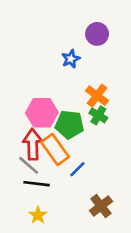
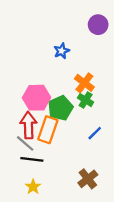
purple circle: (97, 34) -> (98, 25), moved
green pentagon: (69, 125) -> (60, 108), turned -30
orange rectangle: (55, 150) -> (48, 130), turned 55
blue line: (77, 169) -> (95, 133), moved

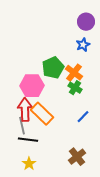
blue star: (62, 51) -> (83, 45), moved
green pentagon: (60, 108) -> (53, 68), moved
orange rectangle: (48, 130) -> (42, 114), turned -65
gray line: (25, 143) -> (22, 126), turned 36

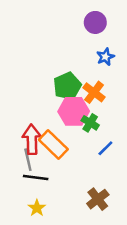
purple circle: (86, 22) -> (95, 22), moved
pink hexagon: (32, 86) -> (74, 111), moved
green cross: (75, 88) -> (90, 123), moved

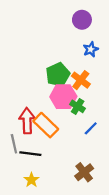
gray line: (28, 160) -> (14, 144), moved

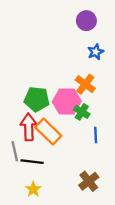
green pentagon: (58, 75) -> (37, 99), moved, turned 30
blue line: (91, 128) -> (96, 135), turned -48

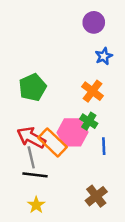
green pentagon: (37, 99) -> (32, 87), moved, turned -30
pink hexagon: (67, 101) -> (73, 132), moved
red arrow: (29, 127) -> (31, 137), turned -60
gray line: (15, 151) -> (31, 157), moved

